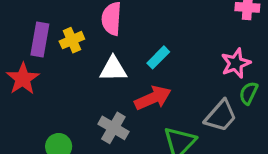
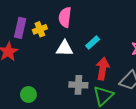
red arrow: (153, 98) -> (103, 69), moved, turned -60
gray cross: (113, 128) -> (78, 85), moved, turned -30

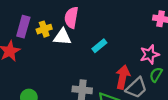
white triangle: (64, 48) -> (62, 37), moved
red arrow: (103, 69) -> (123, 77), moved

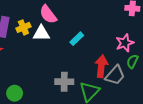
pink semicircle: (71, 18) -> (48, 14), turned -42

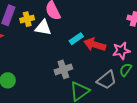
red arrow: (101, 66) -> (95, 45), moved, turned -90
gray cross: (64, 82) -> (63, 69), moved, turned -30

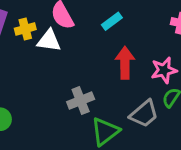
cyan rectangle: (76, 39) -> (112, 21), moved
red arrow: (95, 45) -> (125, 63), turned 75

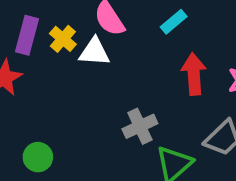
yellow cross: (25, 29) -> (63, 39), turned -30

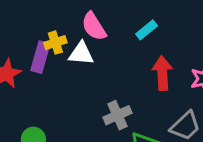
purple rectangle: (27, 35) -> (40, 57), moved
yellow cross: (63, 39) -> (55, 43), turned 30

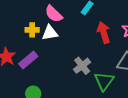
yellow cross: (55, 43) -> (32, 30), turned 32
purple rectangle: (40, 57) -> (28, 60), moved, turned 48

